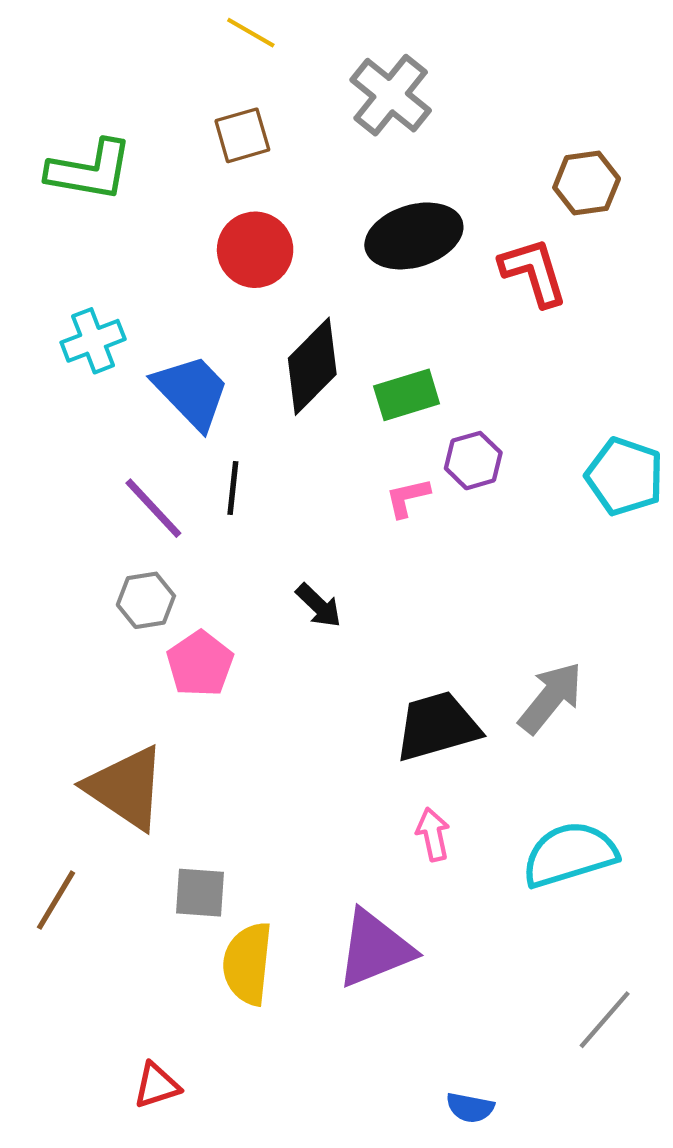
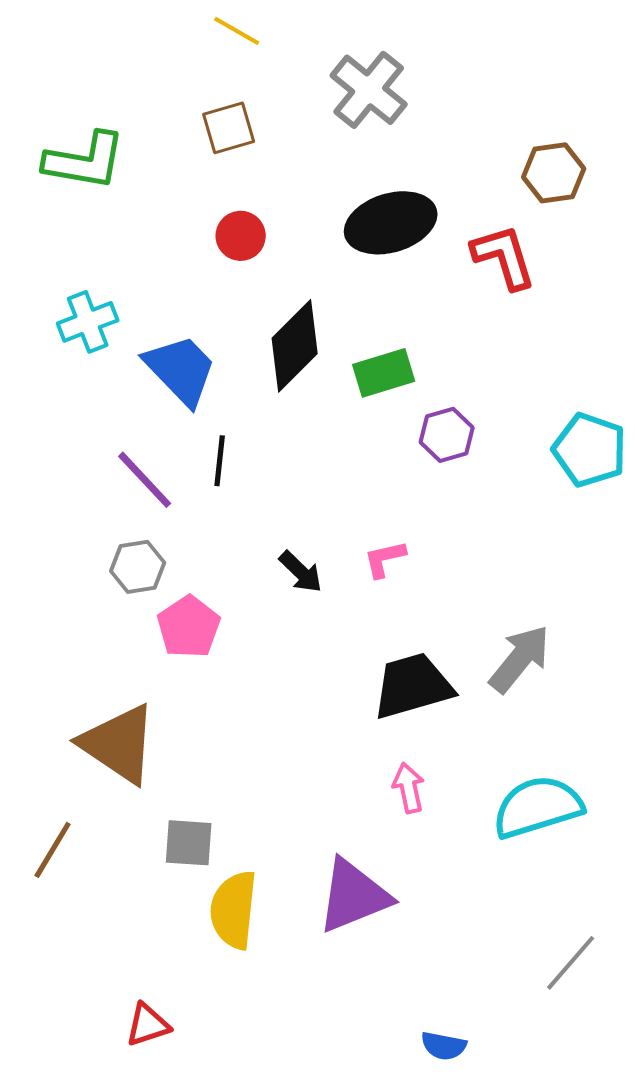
red circle: (255, 250) -> (241, 236), size x0.7
pink L-shape: (408, 498) -> (385, 559), moved

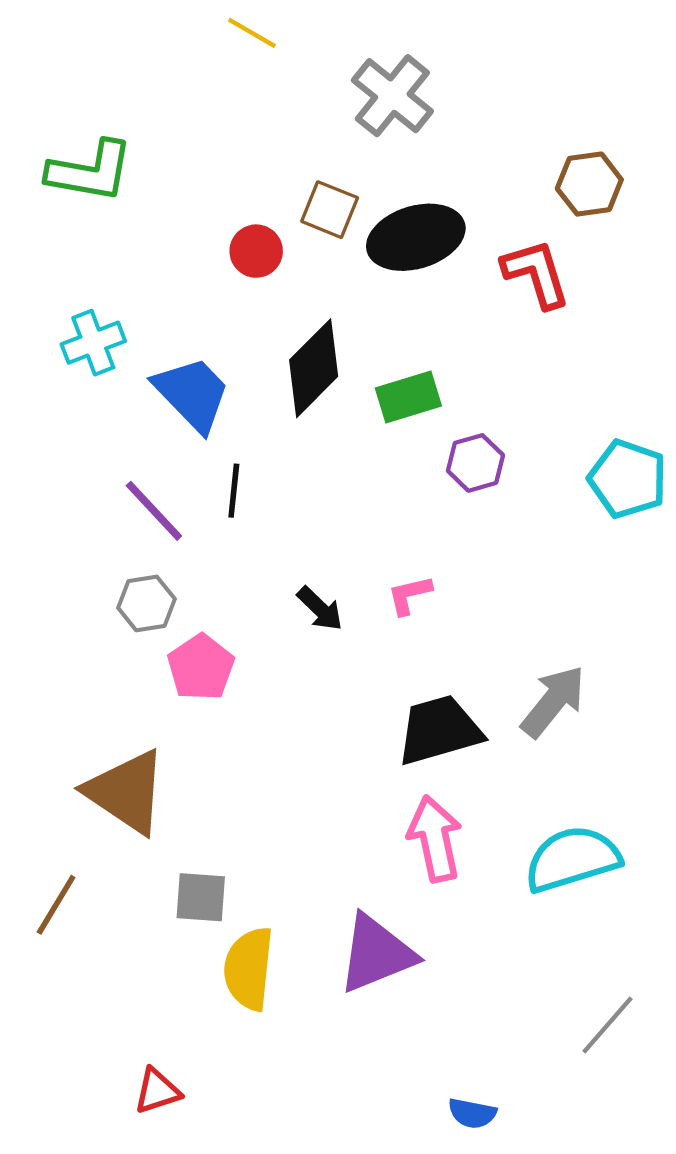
brown square: (229, 128) -> (330, 210), moved, turned 38
pink arrow: (409, 788) -> (435, 839), size x1.6

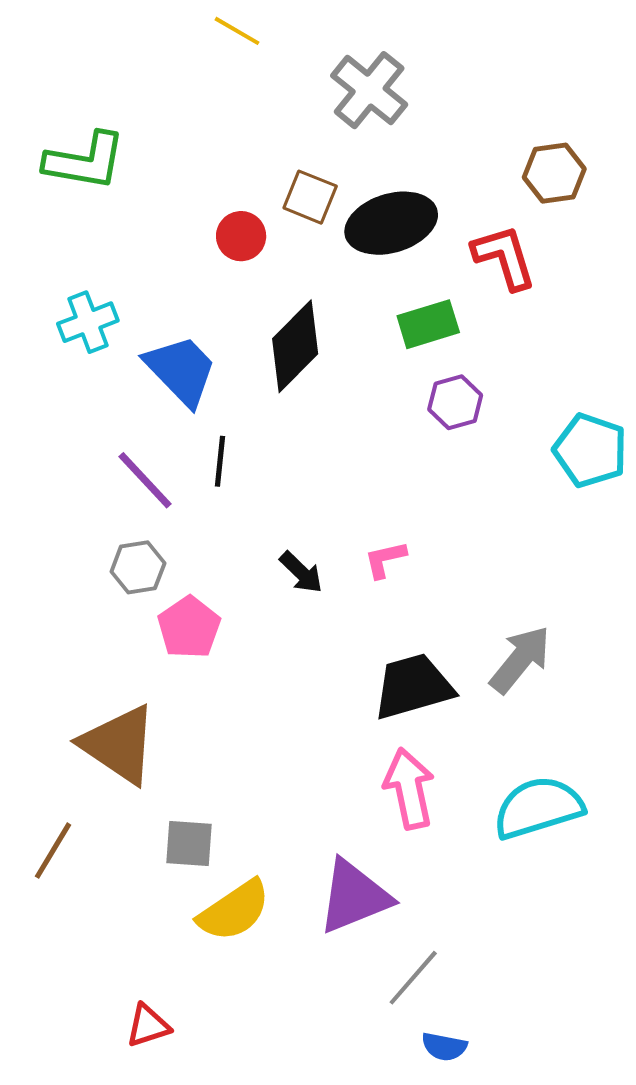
green rectangle: (408, 397) -> (428, 324), moved
purple hexagon: (475, 463) -> (455, 402), moved
yellow semicircle: (249, 969) -> (234, 911), turned -130
gray line: (607, 1025) -> (413, 978), moved

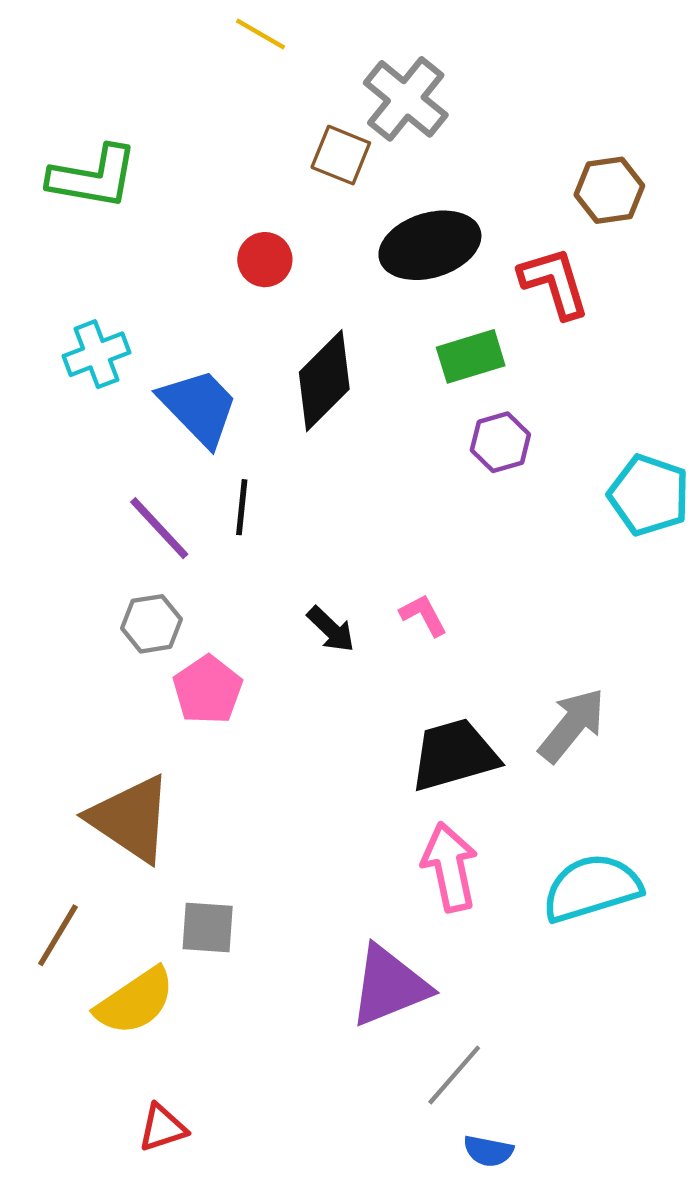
brown square: (310, 197) -> (341, 155), moved
pink L-shape: (385, 559) -> (423, 615), turned 75
yellow semicircle: (234, 911) -> (135, 1001), moved

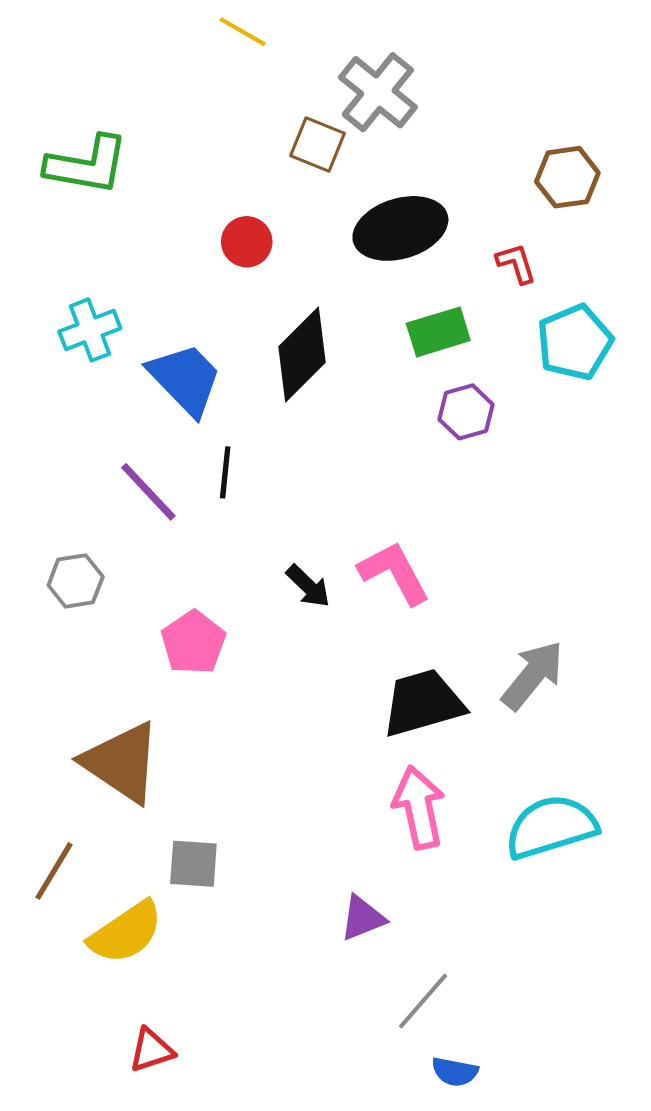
red L-shape: (554, 283) -> (516, 263), size x0.6
cyan pentagon: (649, 495) -> (575, 342), moved, turned 30
pink L-shape: (423, 615) -> (394, 573), size x1.6
gray hexagon: (152, 624) -> (76, 581), moved
purple triangle: (389, 986) -> (363, 918), size x0.6

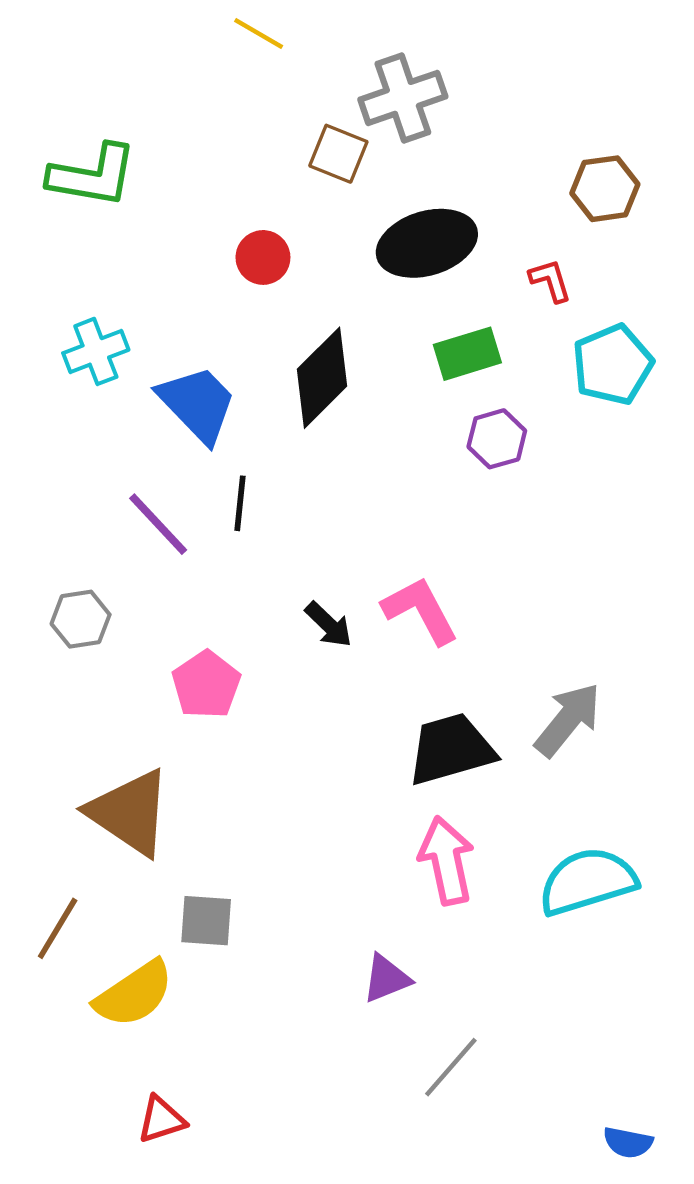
gray cross: (378, 92) -> (403, 98), turned 32
blue semicircle: (455, 1072) -> (628, 1142), moved

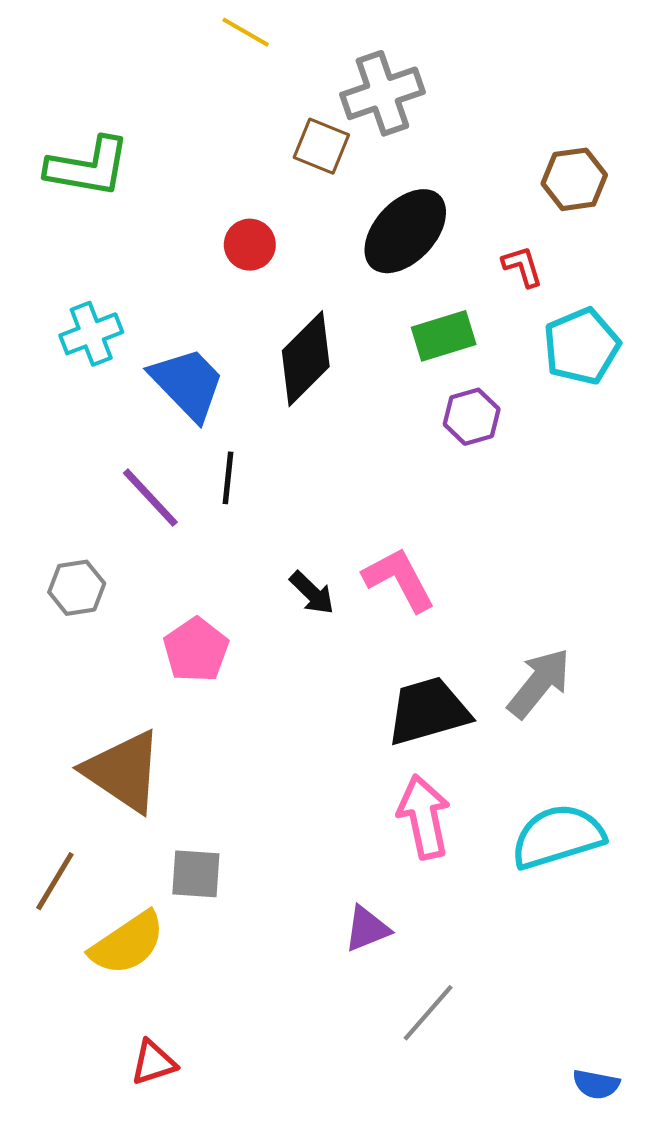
black ellipse: (427, 243) -> (405, 231), turned -30

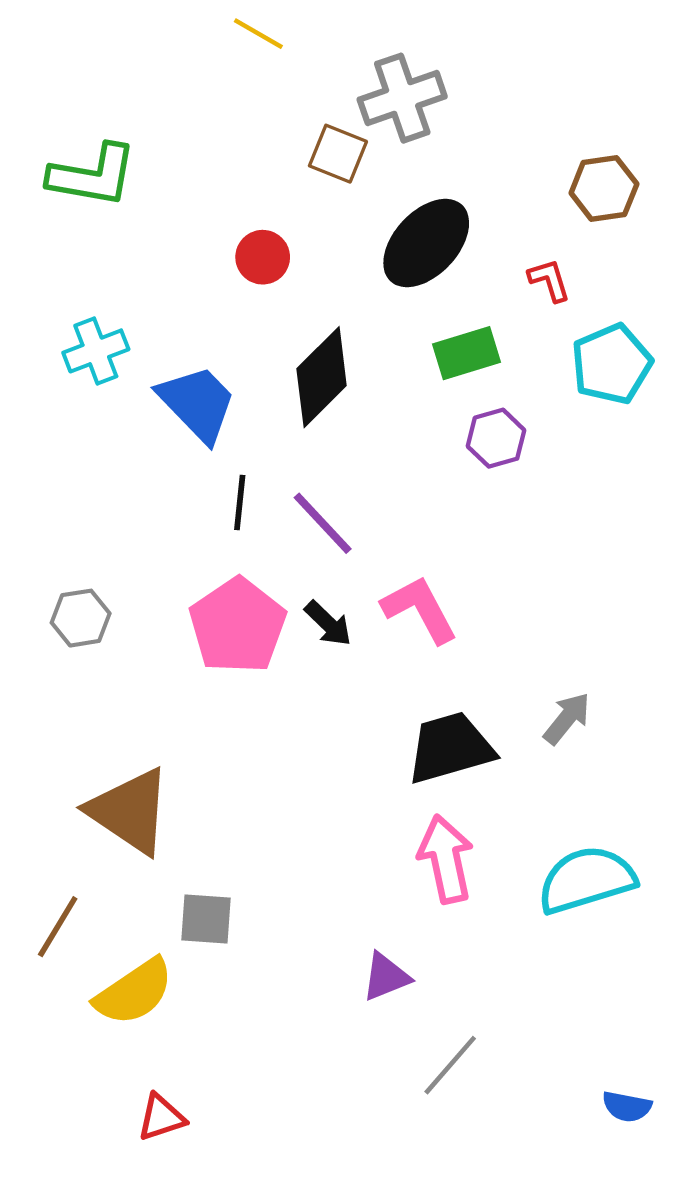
purple line: (150, 498) -> (323, 523), moved
pink pentagon: (196, 650) -> (238, 626), moved, size x1.4
gray arrow: (539, 683) -> (567, 718), size x0.7
blue semicircle: (596, 1084) -> (627, 1107), moved

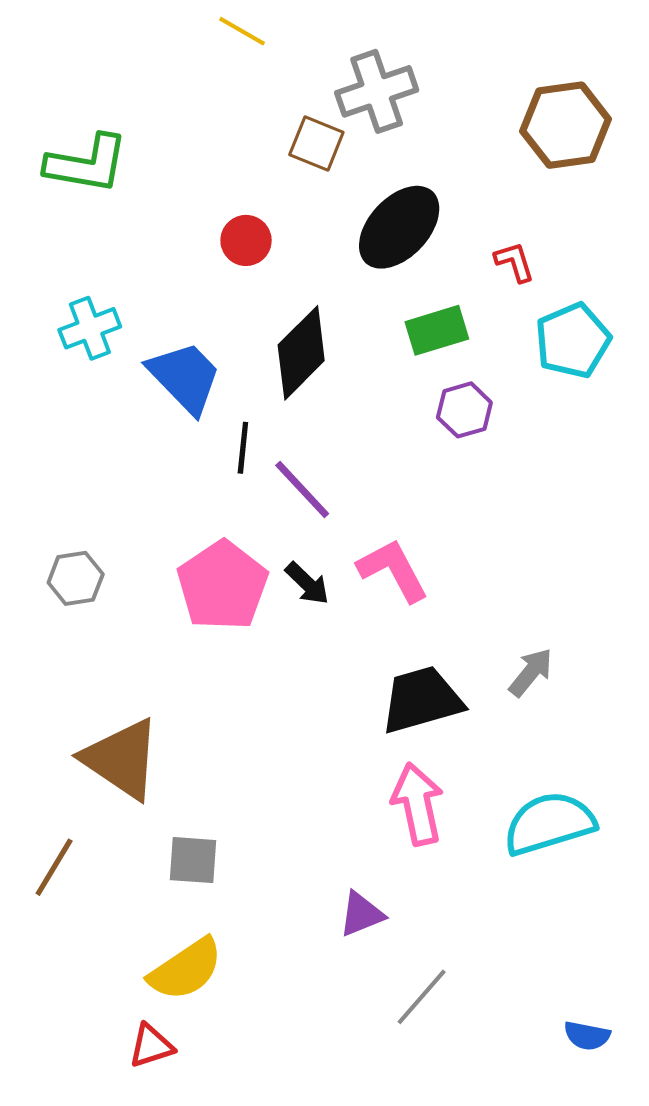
brown hexagon: (604, 189) -> (566, 125), moved, size x1.4
black line: (240, 503) -> (243, 448), moved
yellow semicircle: (134, 992) -> (186, 969), moved

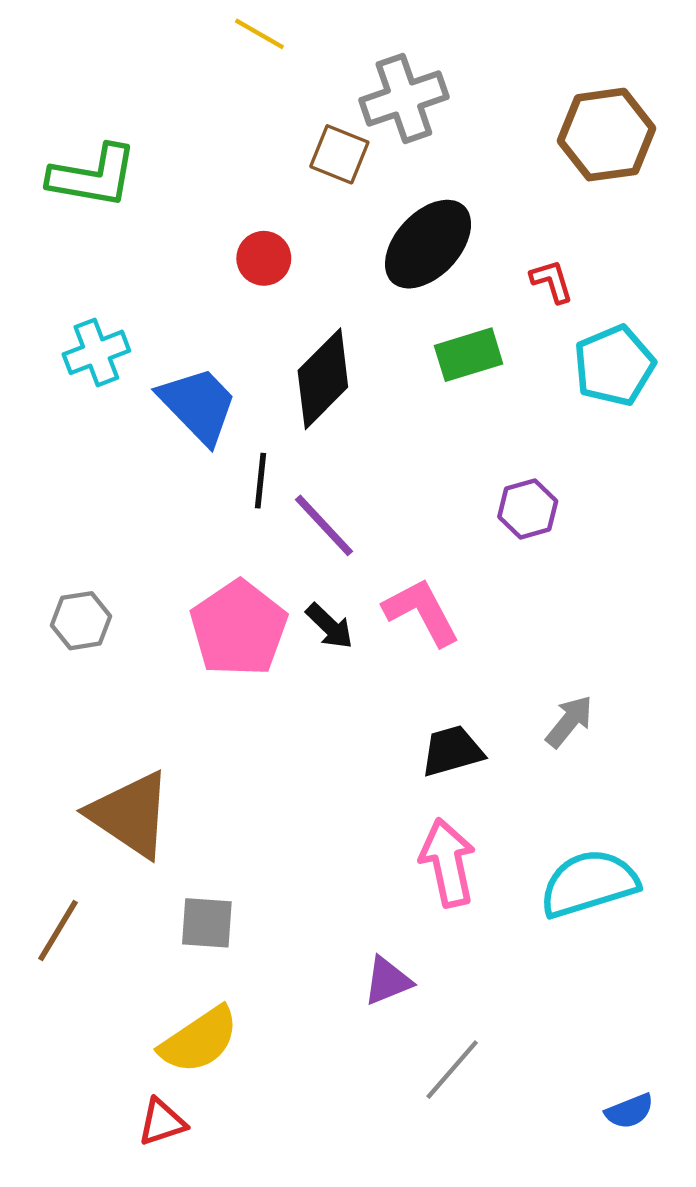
purple hexagon: (464, 410) -> (528, 509), moved
black trapezoid: (422, 700) -> (452, 751), size x0.7
blue semicircle: (587, 1036) -> (629, 1111), turned -33

